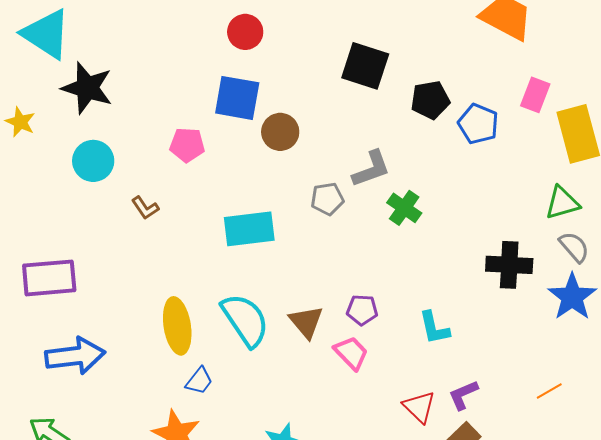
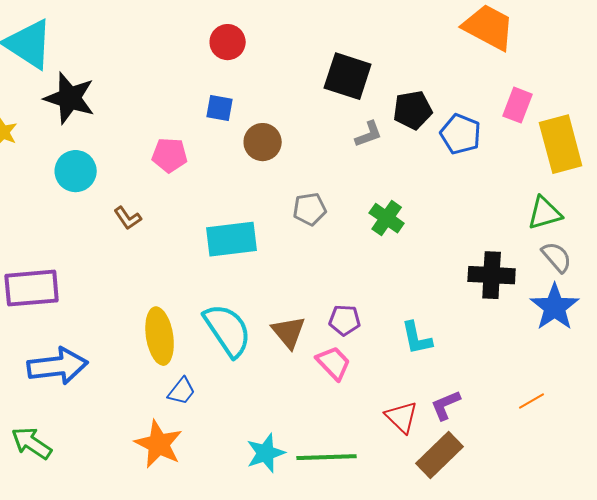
blue square: (237, 98) -> (220, 108), size x0.6
gray L-shape: (371, 169) -> (369, 134), moved, size x0.7

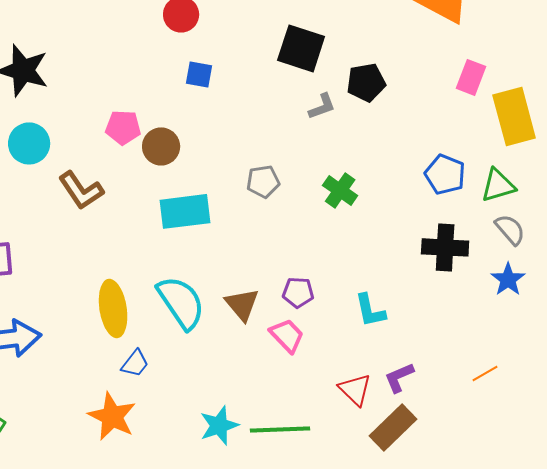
blue square: (220, 108) -> (199, 74), moved
blue pentagon: (461, 134) -> (445, 174), moved
brown circle: (263, 142) -> (161, 146), moved
brown L-shape: (128, 218) -> (81, 190), size x1.6
blue star: (555, 307) -> (508, 279), size x0.7

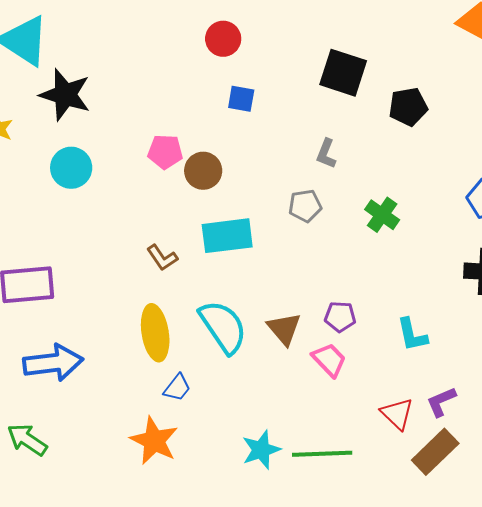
gray L-shape: (322, 106) -> (326, 154), moved, turned 132
brown L-shape: (81, 190) -> (162, 258), moved, size x0.7

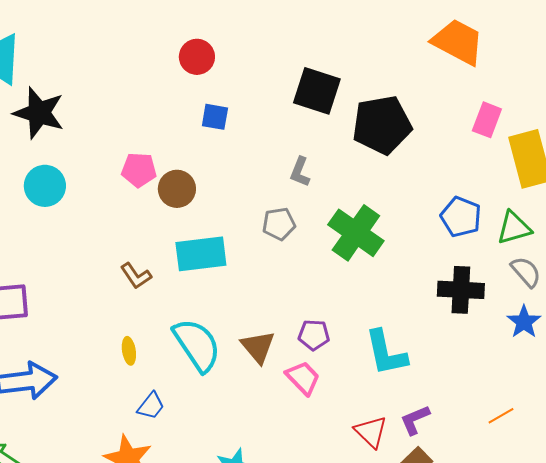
black pentagon: (408, 107) -> (382, 125), size x1.5
green cross: (382, 215) -> (356, 233), size x1.6
yellow ellipse: (155, 333) -> (129, 351), size x0.5
cyan L-shape: (412, 335) -> (386, 353), size x1.4

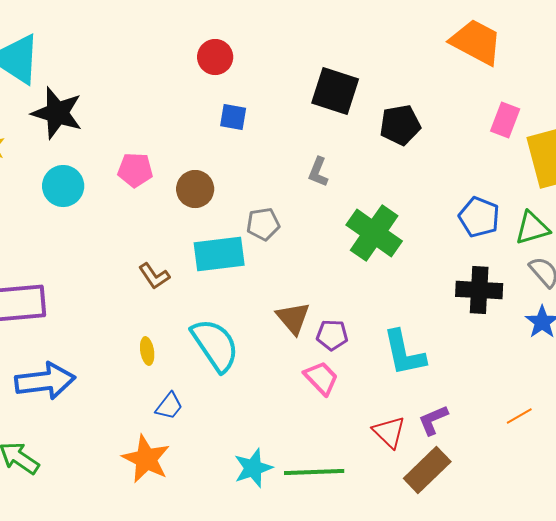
black pentagon: (382, 125) -> (400, 125), size x0.7
pink pentagon: (139, 170) -> (135, 170), moved
gray pentagon: (279, 224) -> (263, 224), moved
brown triangle: (258, 347) -> (293, 318), moved

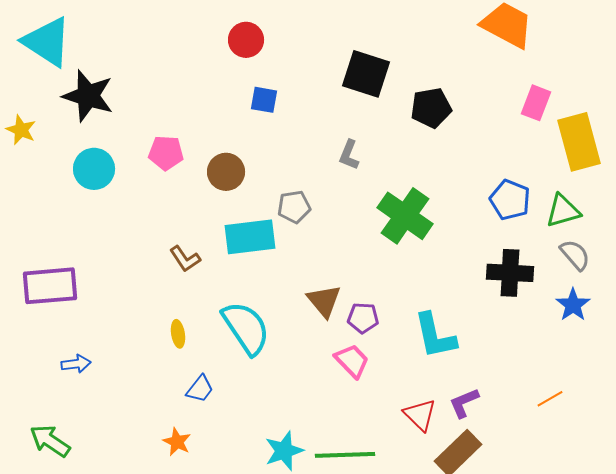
blue arrow: (45, 381) -> (76, 364), size x0.5
orange star: (146, 459) -> (177, 442), size x0.6

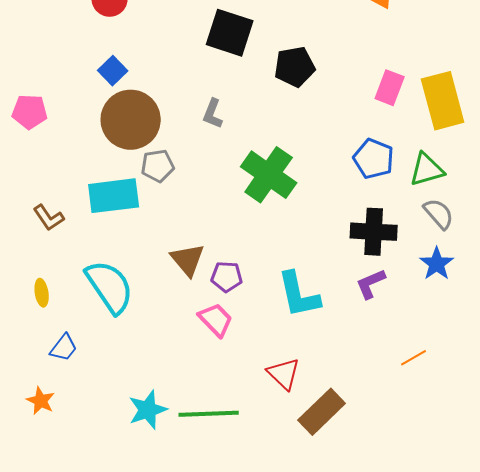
blue square: (264, 100) -> (113, 71), moved, turned 36
pink rectangle: (536, 103) -> (390, 88), moved
brown circle: (226, 172) -> (131, 120), moved, size x1.6
purple L-shape: (464, 403) -> (371, 284), moved

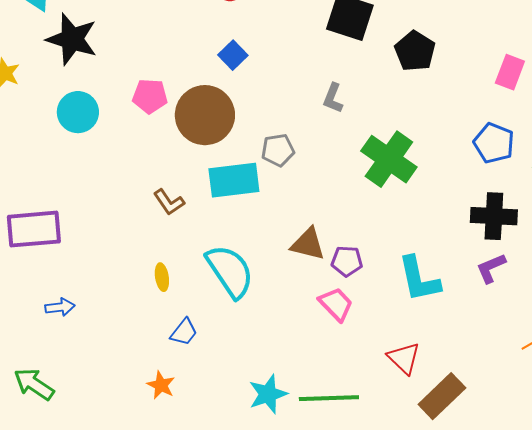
black pentagon: (295, 67) -> (415, 51), turned -30
brown circle: (131, 120) -> (205, 115), moved
brown triangle: (188, 260) -> (308, 244), turned -36

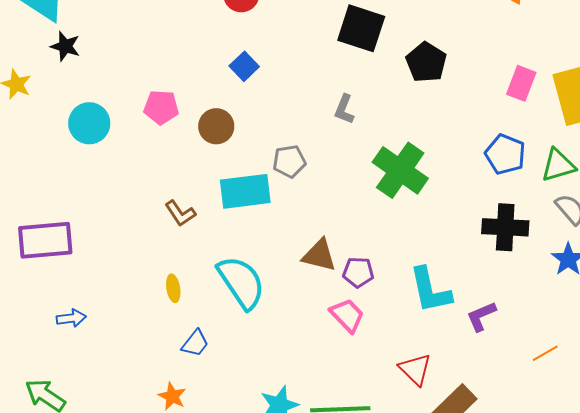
black star: (72, 39) -> (65, 46), moved, size x0.6
brown circle: (205, 115) -> (216, 126), size x0.6
purple L-shape: (491, 268) -> (481, 316), moved

